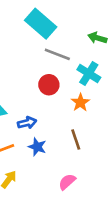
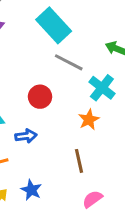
red circle: (49, 85) -> (40, 97), moved
blue star: (37, 147) -> (31, 190), moved
pink semicircle: (67, 182) -> (92, 199), moved

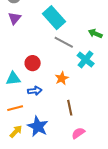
red circle: (40, 97) -> (33, 63), moved
orange star: (89, 120) -> (62, 78), moved
blue star: (31, 190) -> (38, 126), size x1.5

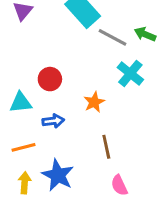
gray line: (64, 42) -> (112, 37), moved
yellow arrow: (16, 131) -> (25, 183), turned -40
pink semicircle: (78, 133) -> (119, 185), turned -80

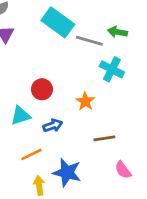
brown line: (106, 147) -> (104, 138), turned -75

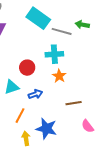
cyan cross: (112, 69) -> (54, 54), moved, turned -30
orange line: (31, 154) -> (20, 116), turned -35

